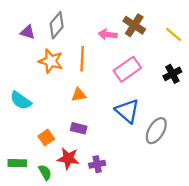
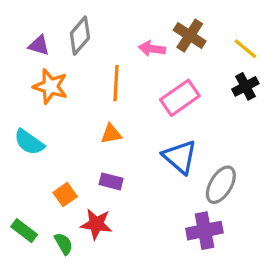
orange star: (51, 61) -> (50, 86), moved
black cross: (172, 74) -> (245, 86), moved
green rectangle: (17, 163) -> (24, 231), turned 36
purple cross: (97, 164) -> (204, 231), moved, size x1.5

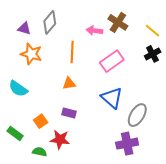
green rectangle: (24, 231) -> (15, 133), moved
green semicircle: (64, 244) -> (40, 152), turned -48

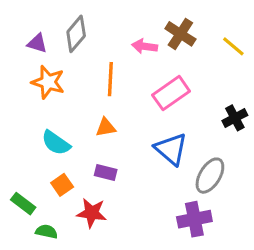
black cross: (153, 54) -> (235, 118), moved
cyan semicircle: (18, 89) -> (56, 143), moved
green semicircle: (40, 152) -> (47, 232), moved

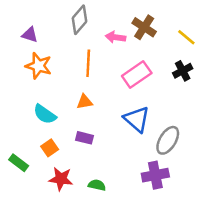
gray diamond: (76, 34) -> (80, 20), moved
black cross: (235, 118) -> (183, 71), moved
red star: (92, 213) -> (61, 179), moved
green semicircle: (47, 232) -> (97, 185), moved

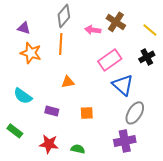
orange line: (88, 63) -> (61, 44), moved
cyan semicircle: (45, 114) -> (23, 96), moved
blue triangle: (137, 119) -> (123, 85), moved
purple rectangle: (84, 138) -> (52, 111), moved
orange square: (50, 148) -> (87, 113), moved, turned 32

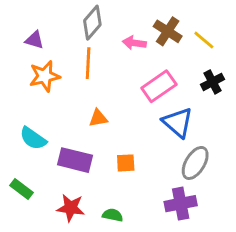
yellow line: (150, 30) -> (204, 40), moved
orange star: (31, 53) -> (45, 76), turned -30
purple rectangle: (52, 111) -> (75, 160), size x1.6

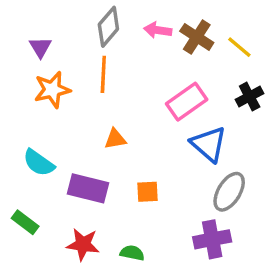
purple triangle: (34, 40) -> (40, 47), turned 42
pink arrow: (134, 43) -> (158, 30), moved

